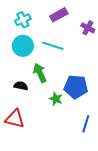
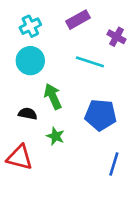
cyan line: (53, 46) -> (90, 62), moved
green star: (56, 99) -> (55, 136), moved

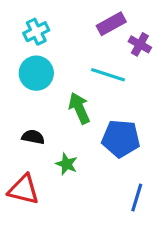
purple rectangle: (78, 20) -> (111, 24), moved
green arrow: (53, 96) -> (79, 108), moved

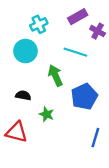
cyan cross: (36, 32) -> (39, 24), moved
blue pentagon: (121, 139) -> (84, 97), turned -30

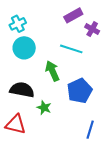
cyan cross: (39, 24) -> (18, 24), moved
black semicircle: (23, 95) -> (22, 90), size x1.6

